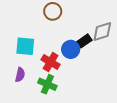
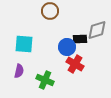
black rectangle: (84, 41) -> (80, 39), turned 32
red cross: (51, 62) -> (75, 64), moved

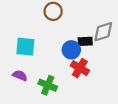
purple semicircle: (19, 71) -> (20, 76), turned -80

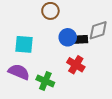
blue circle: (71, 50) -> (68, 37), moved
purple semicircle: (20, 76) -> (19, 72), size x1.5

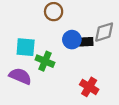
red cross: (76, 65) -> (89, 87), moved
green cross: (45, 81) -> (45, 61), moved

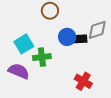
cyan square: (26, 47) -> (24, 44), turned -36
green cross: (45, 61) -> (42, 57), turned -30

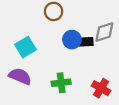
green cross: (42, 57) -> (61, 83), moved
red cross: (83, 81) -> (101, 88), moved

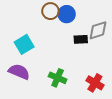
blue circle: (72, 40) -> (67, 14), moved
green cross: (61, 83) -> (58, 78), turned 30

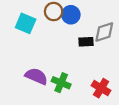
cyan square: (24, 44) -> (26, 23), moved, turned -36
purple semicircle: (19, 72) -> (36, 76), moved

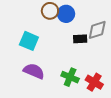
cyan square: (26, 23) -> (29, 41), moved
green cross: (61, 83) -> (70, 77), moved

